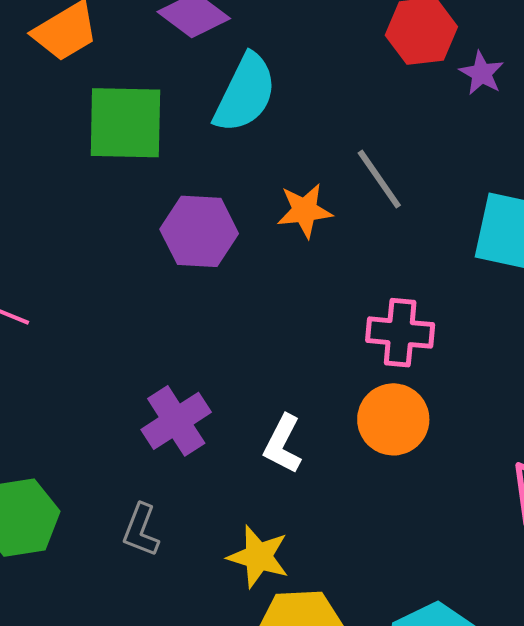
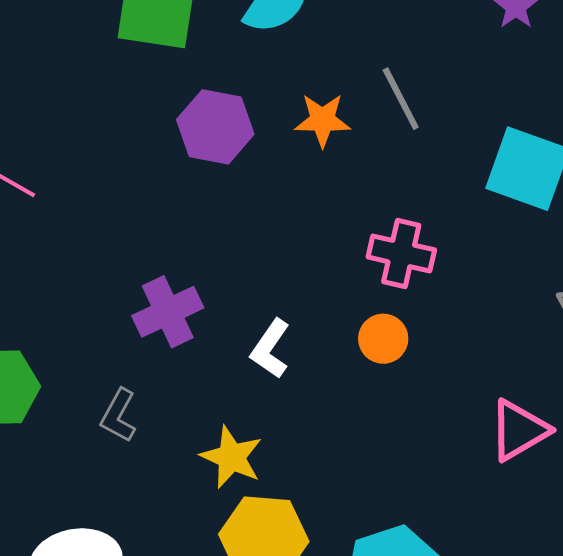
orange circle: (393, 419) -> (383, 339), size x0.7

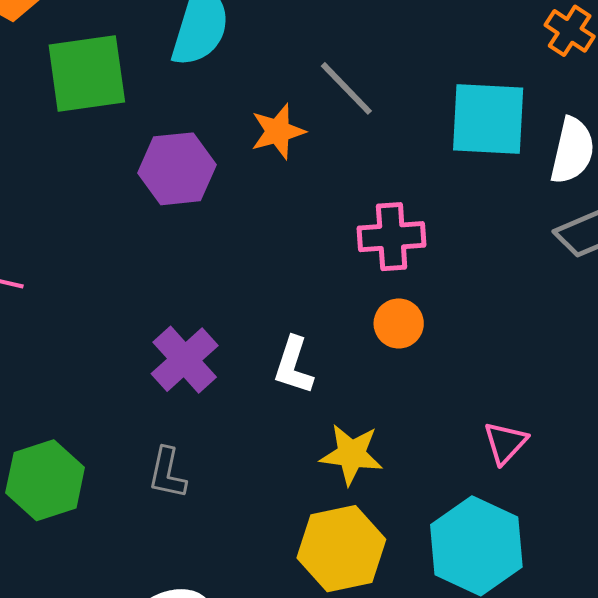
pink triangle: (519, 430) -> (505, 443), moved, size x0.7
yellow star: (232, 457) -> (351, 454), moved

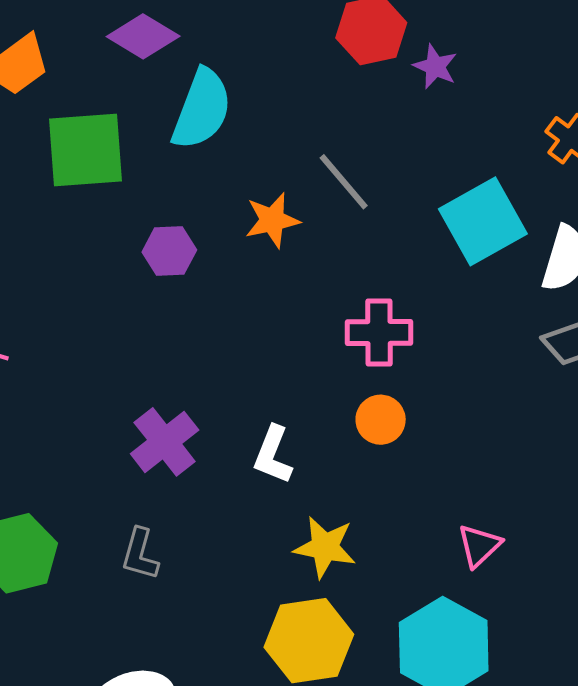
cyan square: (488, 119) -> (483, 221), turned -36
purple hexagon: (177, 169) -> (169, 251), size x0.7

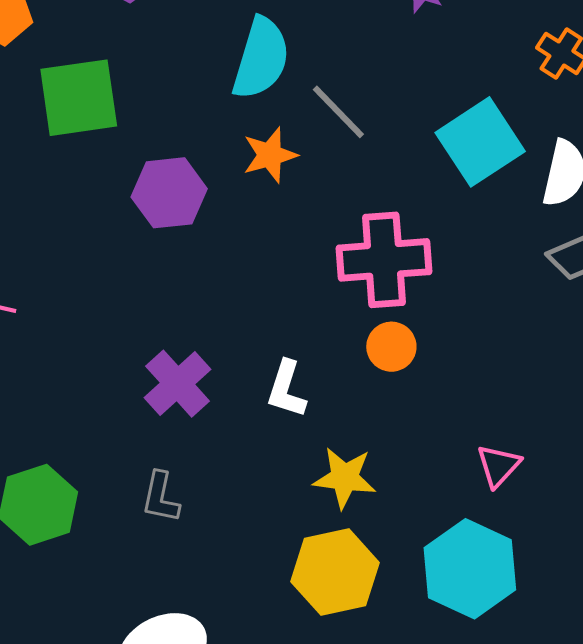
cyan semicircle: (202, 109) -> (261, 58), moved
purple hexagon: (169, 251) -> (169, 193), size x1.4
pink cross: (379, 333) -> (384, 260), size x1.4

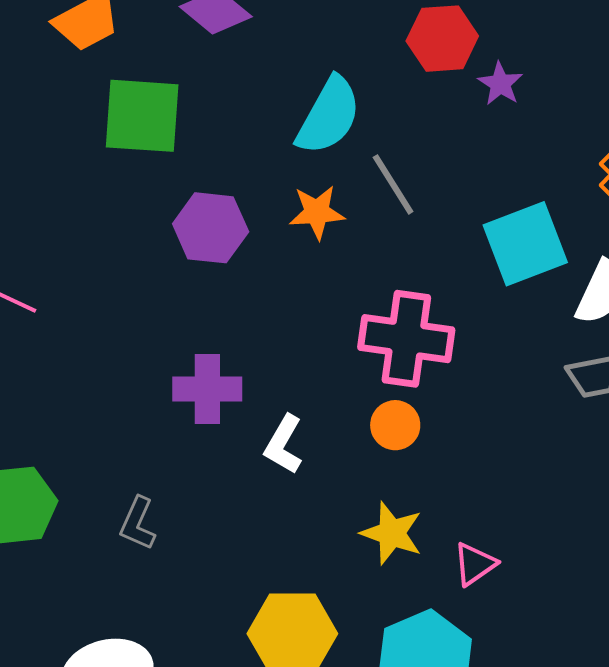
purple cross: (177, 384) -> (207, 389), moved, turned 30
yellow star: (345, 478) -> (392, 533), moved

